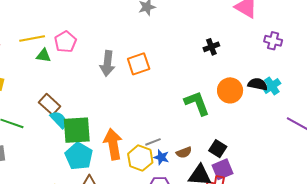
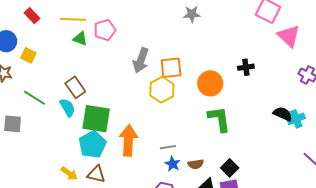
orange circle: (230, 90) -> (210, 83), moved
cyan semicircle: (59, 120) -> (67, 108), moved
yellow hexagon: (140, 158) -> (162, 90), moved

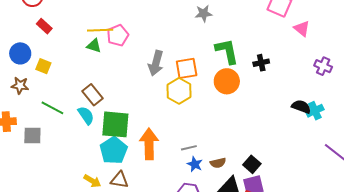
yellow line: (73, 19) -> (100, 30), moved
pink triangle: (289, 36) -> (302, 29), size x0.7
green L-shape: (219, 119) -> (227, 51), moved

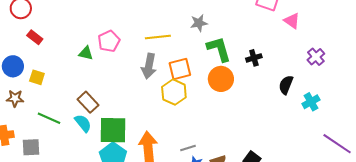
gray star: (204, 13) -> (199, 23), moved
yellow line: (100, 30) -> (158, 37), moved
purple cross: (323, 66) -> (316, 57), turned 30
black semicircle: (301, 107) -> (286, 85), moved, turned -84

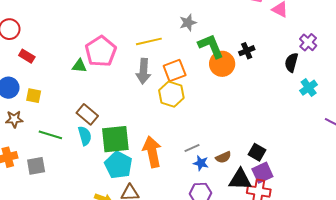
pink pentagon: (109, 41) -> (101, 51), size x1.4
orange circle: (221, 79) -> (222, 64), moved
black semicircle: (286, 85) -> (291, 62), moved
cyan semicircle: (83, 123) -> (85, 136), turned 30

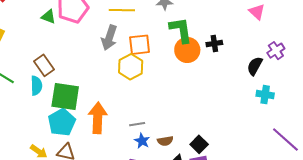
cyan cross: (309, 88) -> (265, 95), turned 30

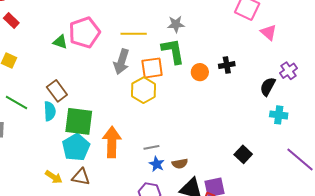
green L-shape: (181, 30) -> (173, 51), moved
orange circle: (187, 50) -> (200, 72), size x0.7
black square: (199, 144) -> (243, 154), moved

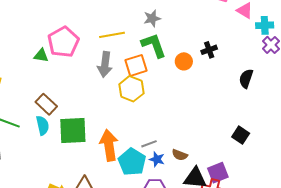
black semicircle: (268, 87) -> (246, 79), moved
cyan cross: (279, 115) -> (265, 25), moved
cyan pentagon: (76, 147) -> (132, 162), moved
brown semicircle: (180, 164) -> (180, 155), turned 42

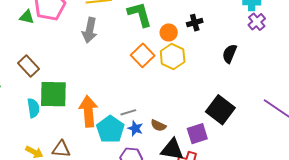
orange square: (136, 65) -> (143, 55), moved, turned -30
yellow hexagon: (131, 89) -> (173, 57), moved
cyan semicircle: (43, 125) -> (33, 108), moved
black square: (241, 135) -> (220, 110), size x1.6
purple square: (218, 173) -> (197, 134), moved

